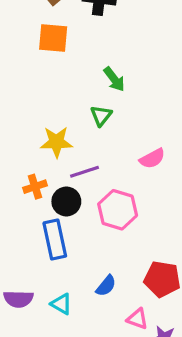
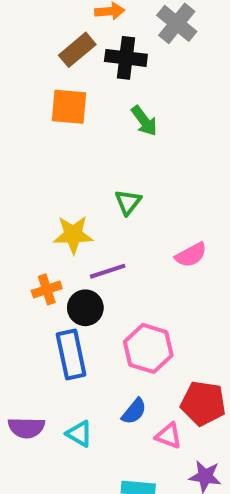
green arrow: (114, 79) -> (144, 121), moved
pink hexagon: (118, 210) -> (148, 348), moved
pink triangle: (137, 319) -> (169, 436), moved

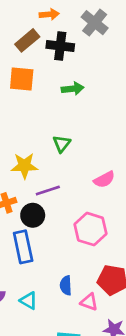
green arrow: (144, 121) -> (73, 89), turned -60
pink hexagon: (148, 348) -> (91, 229), moved
blue semicircle: (134, 411) -> (66, 285), turned 138

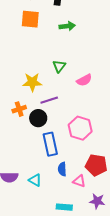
pink semicircle: (104, 179) -> (84, 80), moved
blue rectangle: (23, 247) -> (50, 144), moved

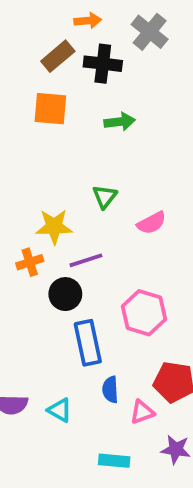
orange cross: (19, 109) -> (30, 262), moved
pink triangle: (79, 181) -> (142, 412), turned -40

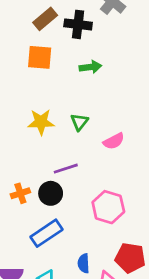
yellow star: (54, 227) -> (41, 122), moved
orange cross: (30, 262) -> (20, 193), moved
blue rectangle: (88, 343) -> (46, 233), moved, turned 68

